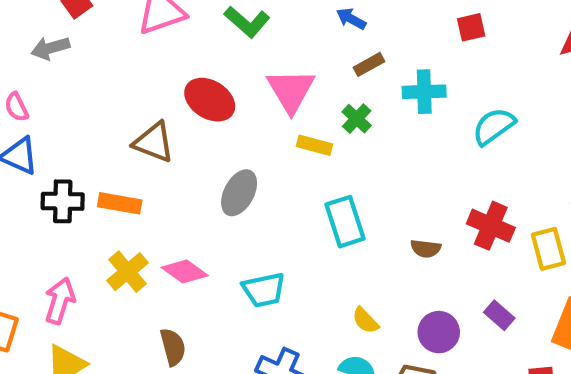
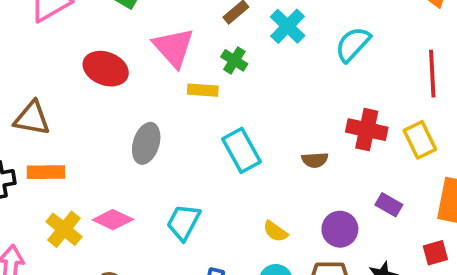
cyan cross: (424, 92) -> (288, 26), turned -33
brown triangle: (154, 142) -> (32, 118), moved
cyan trapezoid: (264, 290) -> (184, 222), turned 141

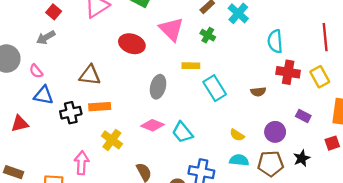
cyan semicircle: (353, 44) -> (275, 41), moved, turned -45
yellow rectangle: (203, 90) -> (191, 66), moved
pink diamond: (113, 220) -> (152, 125), moved
cyan trapezoid: (184, 222) -> (182, 132), turned -65

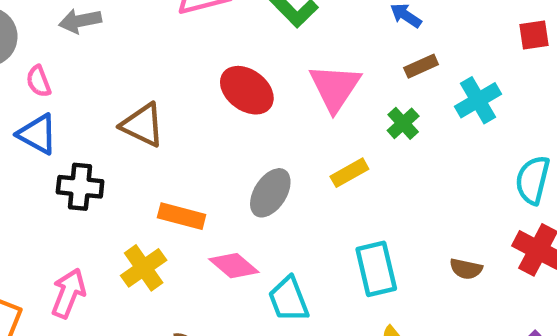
yellow rectangle: (191, 66) -> (349, 173), turned -49
cyan rectangle: (215, 88) -> (376, 269), moved
orange rectangle: (100, 107) -> (182, 216), moved

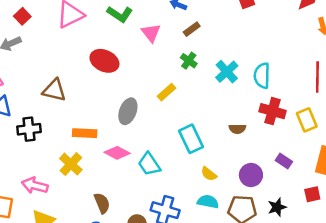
pink triangle: (335, 88) -> (151, 33), moved, size x0.7
cyan cross: (478, 100) -> (227, 72), moved
pink arrow: (68, 293) -> (35, 185), turned -85

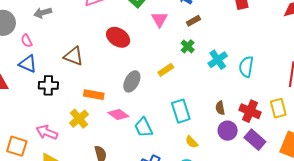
red cross: (272, 111) -> (250, 111), moved
brown semicircle: (237, 129) -> (220, 108), turned 72
purple rectangle: (284, 161) -> (255, 140), size x1.5
purple circle: (251, 175) -> (228, 131), moved

